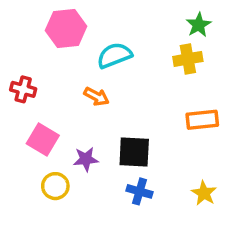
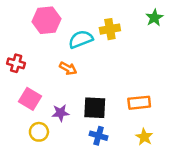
green star: (199, 25) -> (154, 18), moved
yellow cross: (188, 59) -> (110, 29), moved
orange rectangle: (202, 120) -> (139, 103), moved

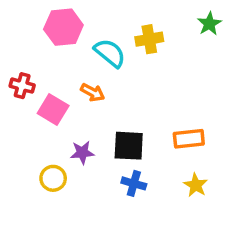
cyan semicircle: (81, 39) -> (110, 53), turned 60
pink square: (30, 99) -> (53, 110), moved

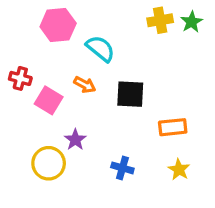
yellow cross: (149, 39) -> (160, 20), moved
black square: (129, 146) -> (130, 94), moved
purple star: (82, 153) -> (75, 140), turned -30
yellow circle: (53, 178) -> (49, 163), size x1.4

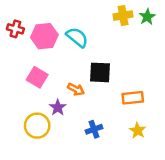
pink hexagon: (58, 25) -> (44, 36), moved
red cross: (20, 78) -> (15, 29), moved
orange arrow: (85, 85) -> (76, 89), moved
blue cross: (122, 168) -> (94, 129), turned -35

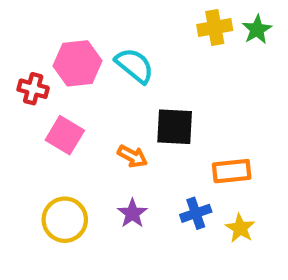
red cross: (15, 29) -> (33, 89), moved
purple star: (58, 107) -> (132, 213), moved
blue cross: (94, 129) -> (196, 213), moved

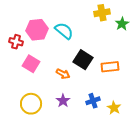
green star: (257, 30) -> (122, 24), moved
black square: (175, 127) -> (83, 60), turned 30
orange rectangle: (232, 171) -> (110, 67), moved

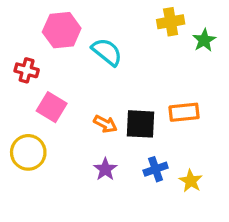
pink hexagon: (37, 30) -> (62, 30), moved
black square: (83, 60) -> (140, 124), moved, turned -30
yellow circle: (31, 104) -> (28, 152), moved

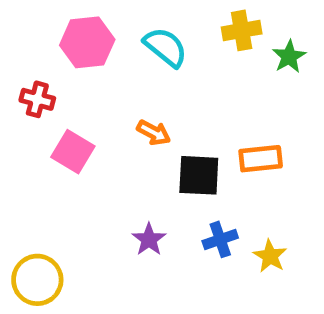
cyan semicircle: (107, 52) -> (166, 47), moved
orange arrow: (105, 124) -> (154, 133), moved
yellow circle: (28, 152) -> (37, 280), moved

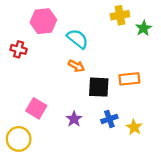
cyan semicircle: (166, 47) -> (78, 39), moved
pink square: (73, 152) -> (36, 108), moved

